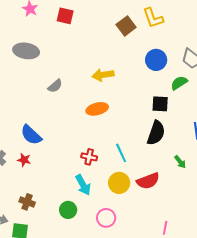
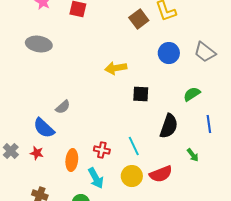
green semicircle: (179, 83) -> (192, 94), moved
gray semicircle: (55, 86) -> (63, 107), moved
black square: (160, 104) -> (141, 94), moved
orange ellipse: (97, 109) -> (72, 160), moved, turned -70

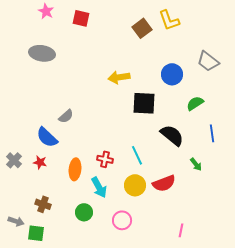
blue circle: (169, 53) -> (172, 74), moved
black square: (141, 94) -> (144, 103), size x1.4
black semicircle: (169, 126) -> (172, 135), turned -70

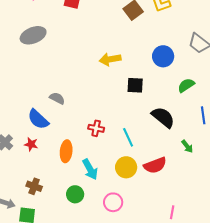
gray ellipse: (42, 53) -> (33, 35), turned -30
black square: (144, 103) -> (135, 85), size x0.7
gray semicircle: (66, 116) -> (57, 98), turned -112
red cross: (105, 159) -> (96, 128), moved

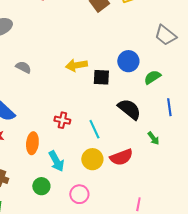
blue circle: (163, 56) -> (128, 61), moved
yellow arrow: (110, 59) -> (76, 65), moved
gray semicircle: (57, 98) -> (23, 67), moved

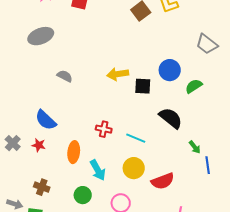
blue line: (169, 107) -> (208, 165), moved
cyan line: (94, 129) -> (136, 138), turned -42
red semicircle: (121, 157) -> (163, 181), moved

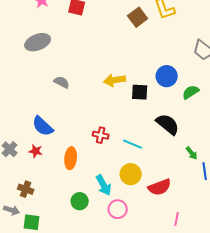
cyan arrow: (98, 170) -> (104, 185), moved
brown cross: (42, 187) -> (26, 189), moved

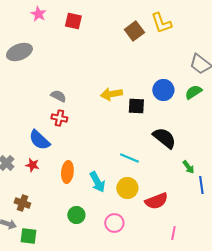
gray ellipse: (38, 42) -> (19, 52), moved
green semicircle: (191, 92) -> (193, 92), moved
red cross: (101, 135) -> (59, 118), moved
cyan arrow: (104, 185) -> (97, 182), moved

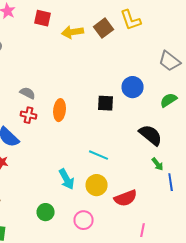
green semicircle: (193, 92) -> (169, 100), moved
yellow arrow: (111, 94) -> (73, 32), moved
black semicircle: (164, 138) -> (151, 135), moved
orange ellipse: (67, 172) -> (60, 110), moved

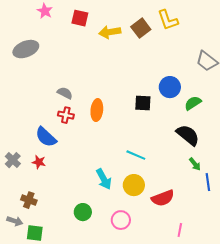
green semicircle: (169, 100) -> (193, 103), moved

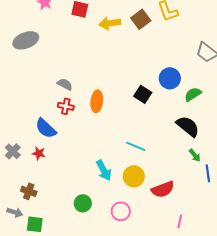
black square: (143, 103) -> (143, 94), turned 30

